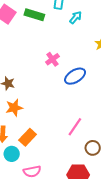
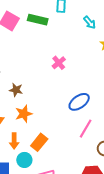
cyan arrow: (76, 17) -> (90, 23), moved, turned 104
blue ellipse: (75, 76) -> (79, 102), moved

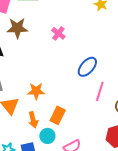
brown star: (16, 90) -> (17, 28), moved, size x1.5
orange star: (24, 114) -> (36, 91), turned 30

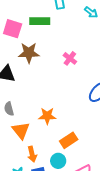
orange rectangle: (58, 115) -> (69, 140), turned 30
orange arrow: (33, 120) -> (32, 154), moved

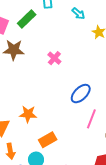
green rectangle: (40, 21) -> (27, 19), turned -48

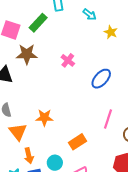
blue ellipse: (81, 94) -> (101, 79), moved
orange rectangle: (48, 140) -> (78, 142), moved

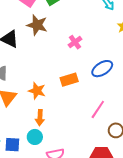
orange rectangle: (78, 142) -> (69, 80), moved
orange arrow: (29, 156) -> (40, 118), moved

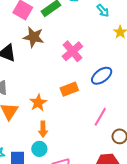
pink cross: (75, 42) -> (72, 51), size x1.5
orange star: (37, 91) -> (38, 103), turned 30

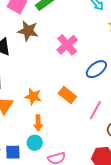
orange rectangle: (69, 89) -> (67, 95), moved, turned 60
orange star: (38, 103) -> (33, 96), turned -30

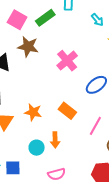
orange arrow: (38, 123) -> (55, 140), moved
cyan circle: (35, 143) -> (37, 148), moved

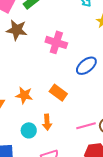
pink cross: (67, 61) -> (56, 42), turned -30
pink line: (95, 126) -> (86, 126), moved, turned 48

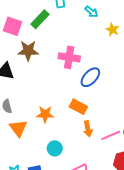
blue ellipse: (86, 66) -> (90, 77), moved
orange arrow: (47, 122) -> (88, 129), moved

